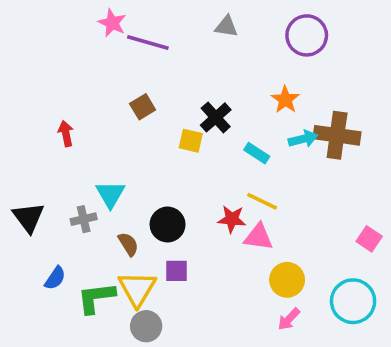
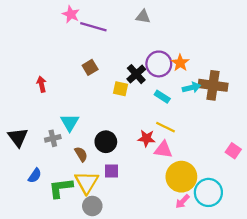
purple circle: (307, 35) -> (159, 64), moved
yellow circle: (287, 280) -> (181, 177), size x1.4
cyan circle: (353, 301) -> (208, 192), moved

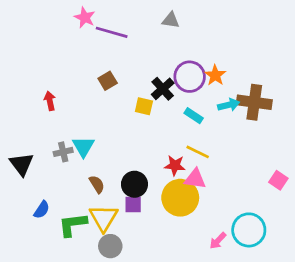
gray cross: (53, 138) -> (63, 152), moved
black circle: (106, 142) -> (134, 184), moved
yellow circle: (181, 177) -> (180, 198), moved

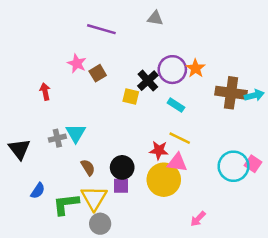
pink star: (85, 17) -> (77, 63), moved
cyan arrow: (229, 105) -> (254, 95), moved
cyan circle: (249, 230) -> (233, 166), moved

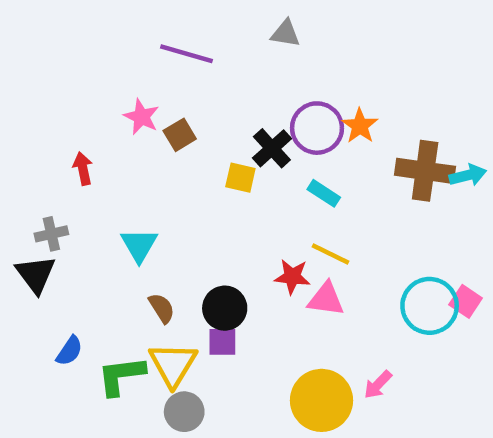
gray cross: (57, 138) -> (51, 234), moved
yellow circle: (164, 180) -> (322, 400), moved
pink arrow: (198, 219) -> (378, 385), moved

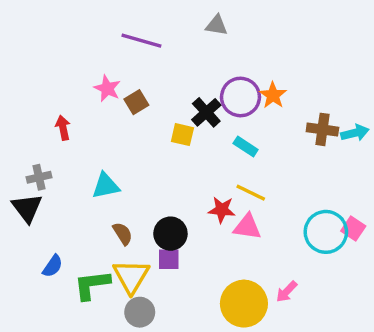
brown cross: (425, 171) -> (322, 129), size x0.7
cyan triangle: (139, 245) -> (106, 186), turned 48

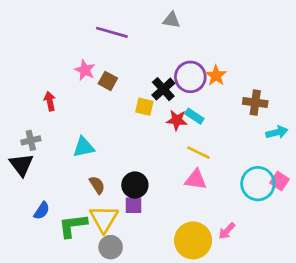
brown square: (136, 102) -> (108, 81), turned -30
cyan arrow: (355, 133) -> (277, 132), moved
red star: (222, 210) -> (177, 120), moved

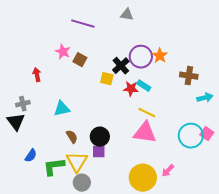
pink triangle: (196, 180) -> (145, 133), size x1.4

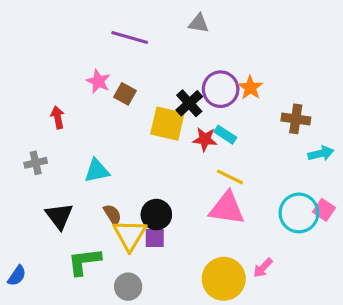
yellow square: (107, 79) -> (167, 124), size x1.6
black triangle: (16, 122) -> (59, 216), moved
blue semicircle: (31, 156) -> (17, 276), moved
yellow triangle: (77, 162) -> (130, 235), moved

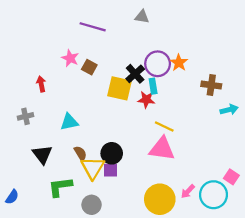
cyan rectangle: (225, 135) -> (153, 86), moved, turned 48
pink square: (324, 210) -> (231, 177), moved
cyan circle: (299, 213) -> (213, 195), moved

